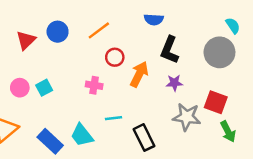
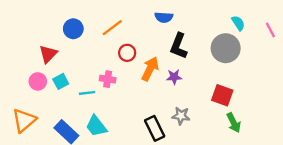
red triangle: (26, 40) -> (48, 54), moved
purple star: (174, 83) -> (174, 77), moved
gray star: (187, 117) -> (181, 116), moved, size x0.7
cyan line: (114, 118) -> (87, 93), moved

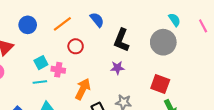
blue semicircle: (164, 17) -> (97, 20), moved, turned -133
orange arrow: (150, 69) -> (83, 89), moved
cyan square: (61, 81) -> (41, 63), moved

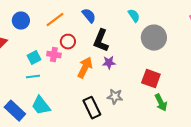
cyan semicircle: (174, 20) -> (134, 16), moved
black L-shape: (121, 40) -> (101, 41), moved
pink cross: (58, 70) -> (54, 55), moved
orange arrow: (83, 89) -> (85, 68), moved

